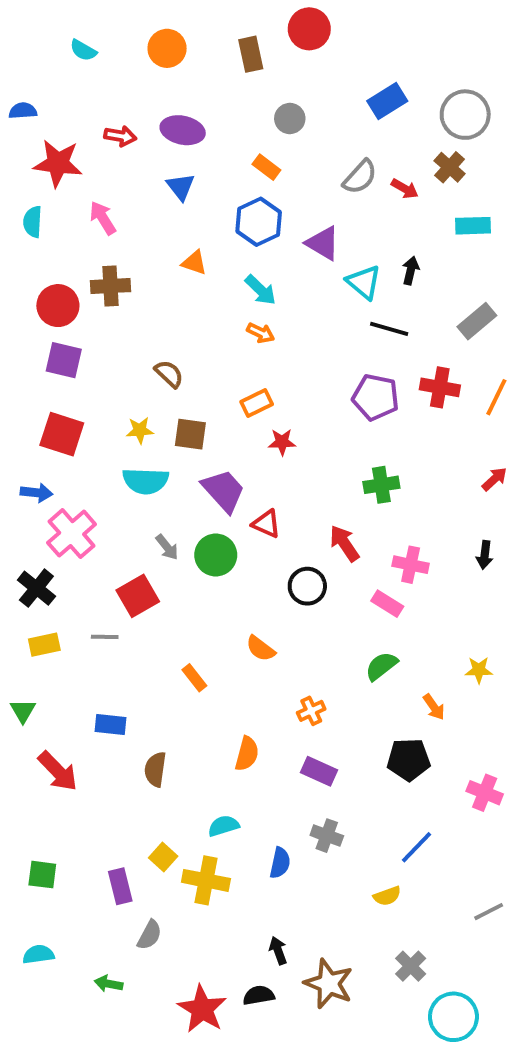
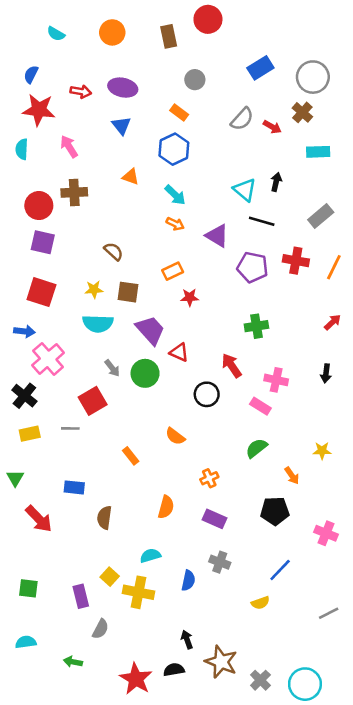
blue semicircle: (23, 111) -> (31, 74), moved, turned -60
purple triangle: (323, 243) -> (217, 236), moved
gray cross: (411, 966) -> (260, 680), moved

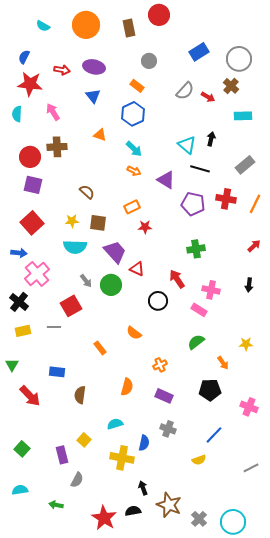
orange circle: (112, 32) -> (86, 25), size x1.4
red square: (41, 292) -> (32, 223), turned 30
green square: (28, 588) -> (22, 449), turned 35
yellow cross: (138, 592) -> (122, 458), moved

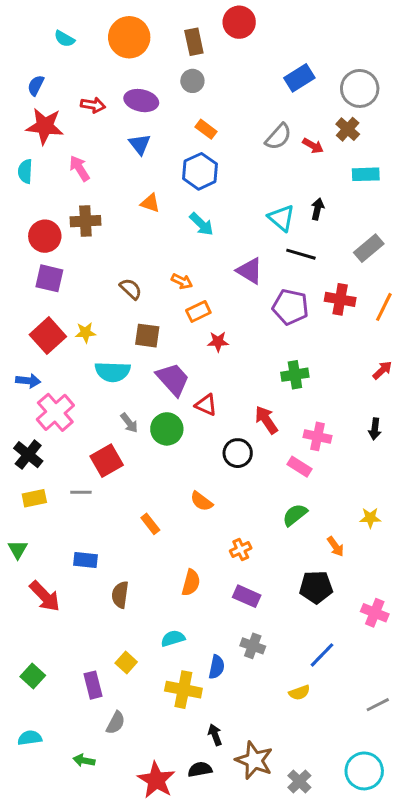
gray circle: (149, 61) -> (192, 81), moved
orange arrow: (134, 171) -> (182, 281), moved
yellow star: (72, 221) -> (85, 333), moved
cyan circle: (233, 522) -> (364, 771), moved

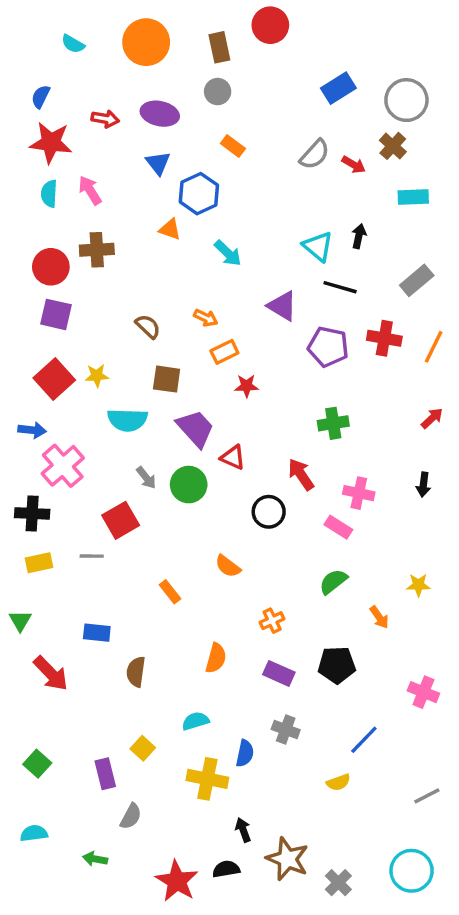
cyan semicircle: (25, 171) -> (49, 194), moved
blue hexagon: (200, 171) -> (199, 194), moved
black cross: (28, 455) -> (32, 513), turned -36
black pentagon: (316, 587) -> (337, 665), moved

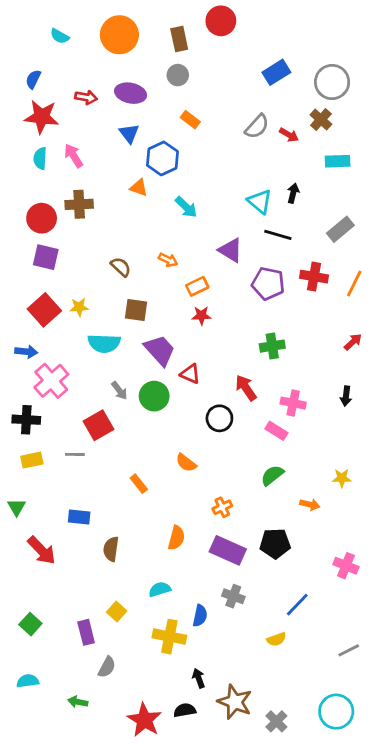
orange rectangle: (224, 352) -> (197, 286), moved
orange arrow: (379, 617) -> (310, 505), turned -42
purple rectangle: (279, 673) -> (228, 550), size x1.4

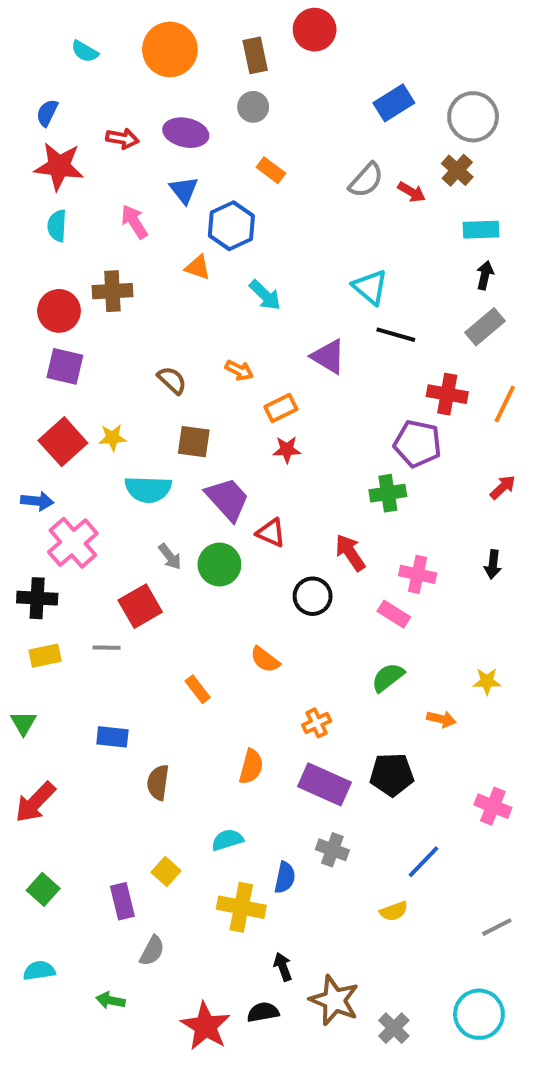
pink arrow: (74, 156) -> (134, 222), moved
black arrow: (293, 193) -> (485, 275), moved
purple pentagon: (268, 284) -> (418, 444), moved
red arrow: (42, 550) -> (35, 802), moved, turned 88

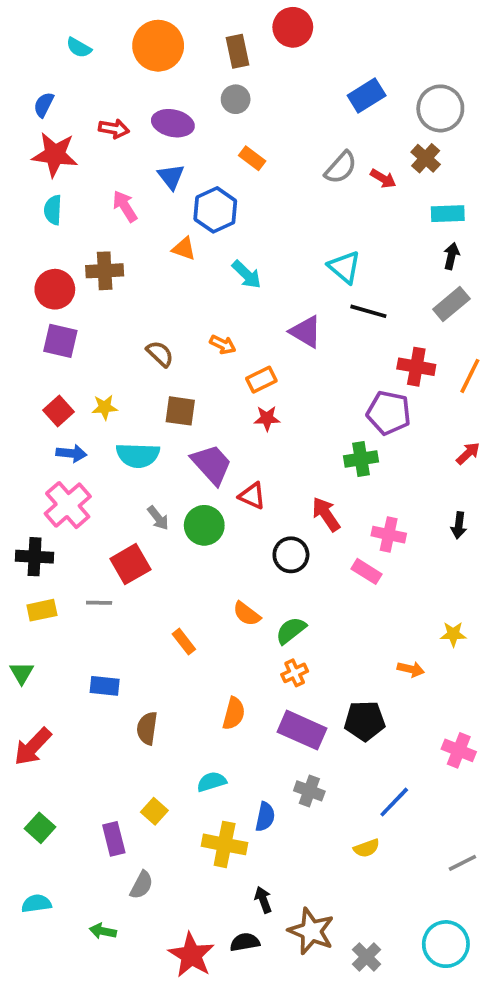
red square: (63, 442) -> (59, 411), size x0.7
blue arrow: (37, 501) -> (71, 453), moved
green semicircle: (388, 677) -> (291, 630), moved

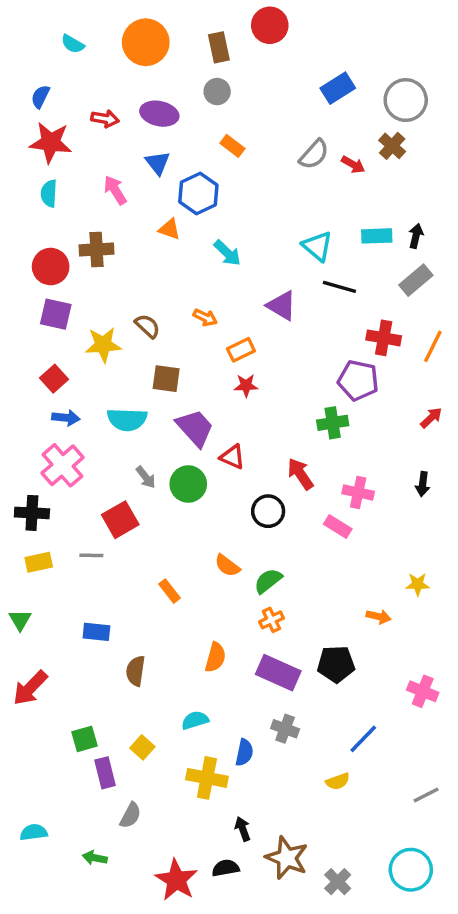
cyan rectangle: (448, 214) -> (377, 236), moved
yellow star: (105, 407) -> (103, 345), moved, size x1.5
green square: (40, 828) -> (85, 739), moved, turned 32

